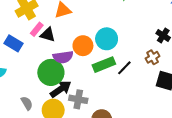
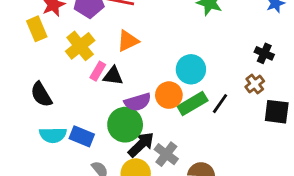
blue rectangle: (13, 43) -> (82, 136), moved
orange circle: (83, 46) -> (169, 95), moved
gray cross: (78, 99) -> (166, 154), turned 36

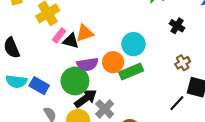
orange triangle: (128, 41) -> (85, 33), moved
black cross: (264, 53) -> (177, 26), moved
black line: (220, 104) -> (177, 103), moved

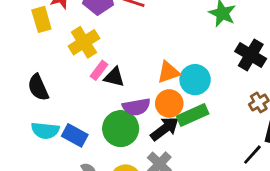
black cross: (177, 26) -> (251, 55), size x1.5
orange triangle: (85, 33) -> (169, 72), moved
black arrow: (86, 98) -> (165, 129), moved

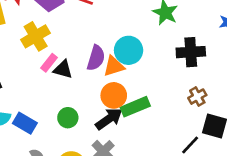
black cross: (251, 55) -> (191, 52), turned -36
cyan circle: (195, 80) -> (129, 50), moved
purple semicircle: (136, 107) -> (96, 58), moved, turned -65
green circle: (121, 129) -> (68, 118), size x0.6

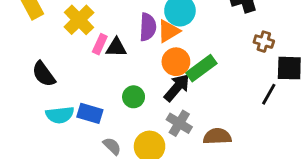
brown cross: (197, 97) -> (264, 42), turned -30

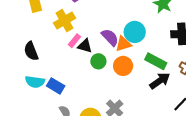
purple semicircle: (148, 27) -> (110, 37), turned -60
green rectangle: (201, 68) -> (156, 61), moved, turned 50
black arrow: (177, 88) -> (160, 81), moved
green circle: (134, 97) -> (98, 61), moved

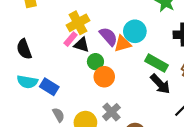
yellow cross: (64, 21) -> (78, 23), moved
orange circle: (123, 66) -> (104, 77), moved
black arrow: (160, 81) -> (160, 84), turned 80

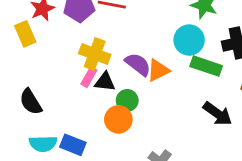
yellow cross: (78, 23) -> (95, 54), turned -30
cyan circle: (135, 31) -> (189, 40), moved
green rectangle: (156, 63) -> (206, 66), moved
orange circle: (104, 77) -> (118, 119), moved

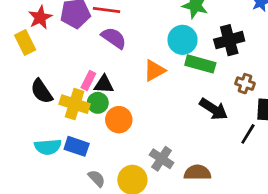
yellow cross: (95, 54) -> (75, 104), moved
purple semicircle: (138, 64) -> (114, 38), moved
green circle: (127, 100) -> (98, 103), moved
black semicircle: (31, 102) -> (42, 91), moved

